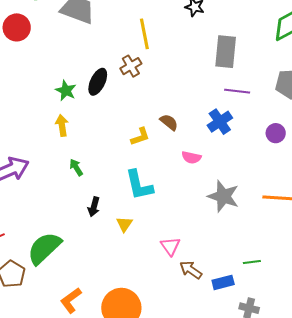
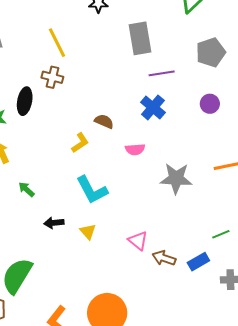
brown cross: (131, 66) -> (52, 77), turned -30
black arrow: (94, 207) -> (54, 223), turned 84

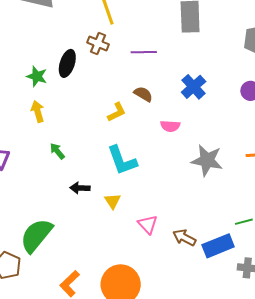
purple line: (162, 73) -> (144, 52), moved
pink triangle: (138, 241) -> (148, 224), moved
blue rectangle: (198, 262) -> (218, 246), size x1.4

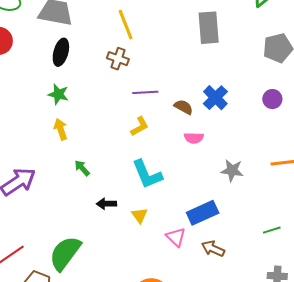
purple line: (144, 52) -> (145, 92), moved
black ellipse: (67, 63) -> (61, 52), moved
brown semicircle: (143, 94) -> (183, 107), moved
gray star: (207, 160) -> (232, 170), size x0.7
blue rectangle: (218, 246) -> (203, 213), moved

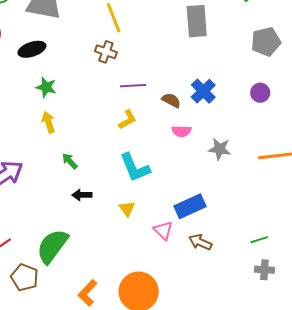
black ellipse: (61, 52) -> (32, 49), moved, turned 56
gray star: (232, 170) -> (220, 149), moved
black arrow: (106, 204) -> (82, 195), moved
green line: (272, 230) -> (259, 240), moved

